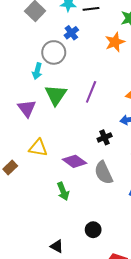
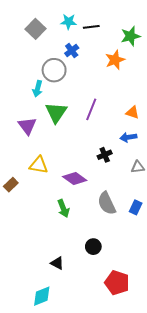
gray semicircle: (103, 173) -> (107, 203), moved

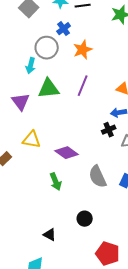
orange star: (115, 60) -> (83, 50), moved
green triangle: (56, 112) -> (49, 89), turned 50
black cross: (105, 155) -> (109, 130), moved

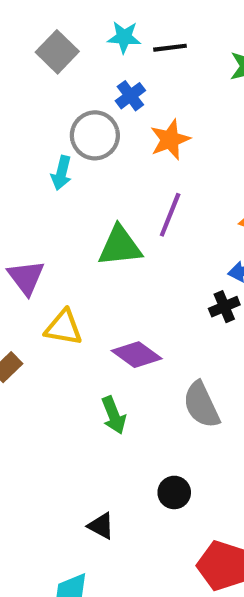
green triangle: (49, 89) -> (120, 246), moved
purple triangle: (21, 102) -> (26, 277), moved

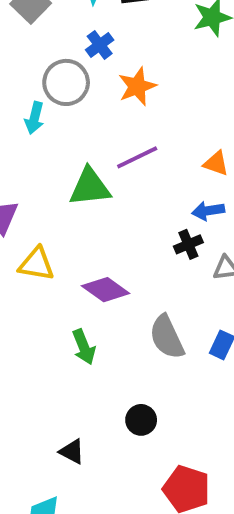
purple line: (170, 215) -> (137, 157), turned 42

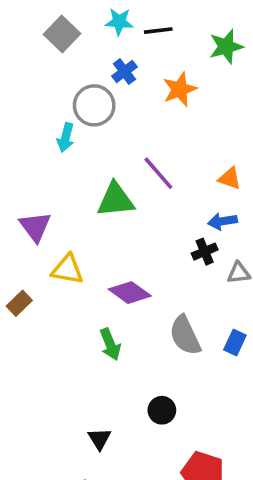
orange star: (137, 86) -> (180, 89), moved
purple line: (137, 157) -> (158, 173), turned 75
black triangle: (72, 452) -> (99, 439), turned 30

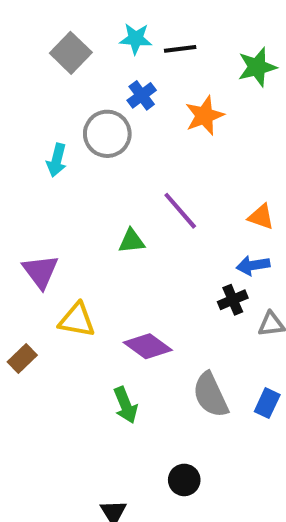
cyan arrow: (66, 137) -> (57, 160), moved
green triangle: (116, 200) -> (132, 241), size x0.6

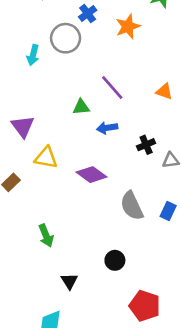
blue arrow: (253, 265) -> (107, 128), moved
green arrow: (125, 405) -> (46, 236), moved

